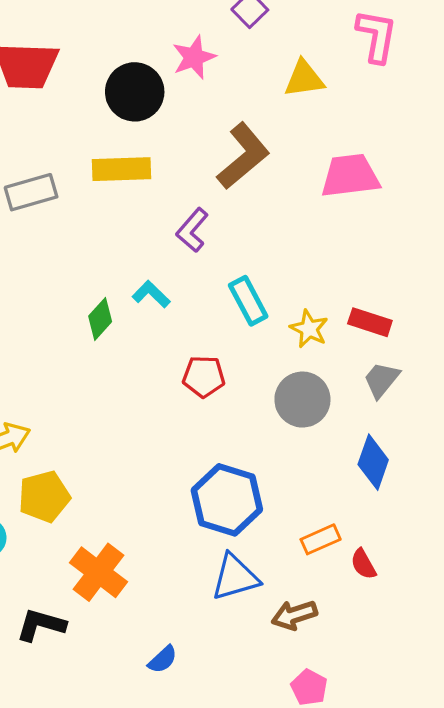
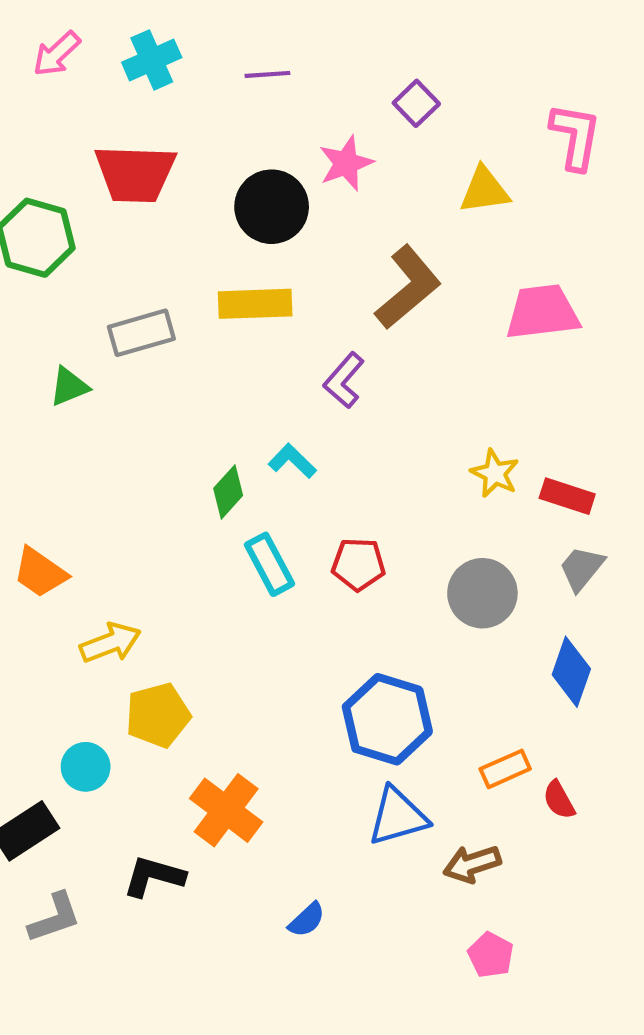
cyan rectangle: (248, 301) -> (270, 564), moved
yellow star: (309, 329) -> (495, 473), moved

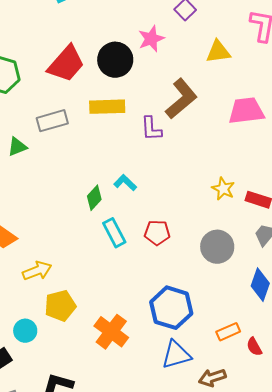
red trapezoid: (135, 174) -> (66, 64), moved, turned -51
purple L-shape: (344, 380) -> (151, 129), moved, turned -44
orange cross: (226, 810) -> (111, 332), moved

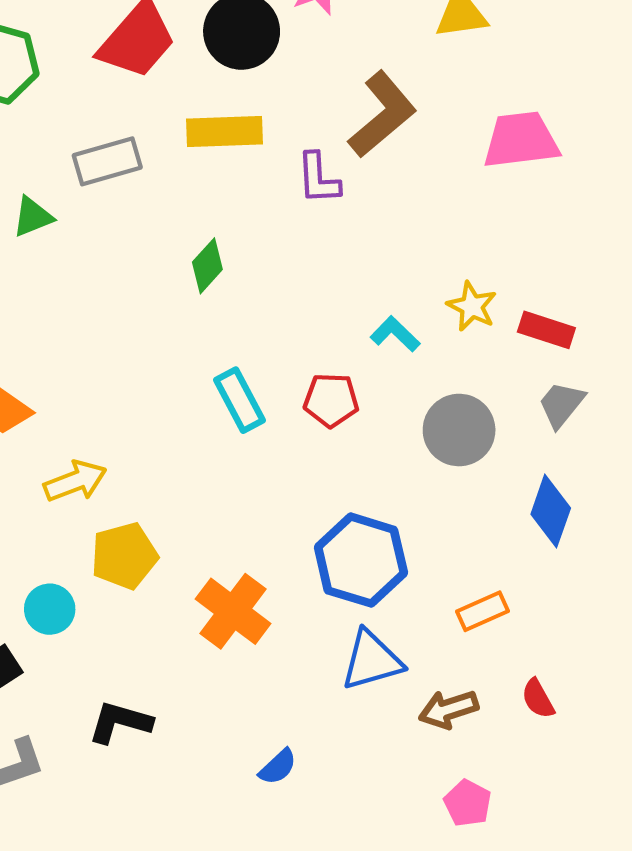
cyan L-shape: (125, 183) -> (395, 334), moved
green diamond: (94, 198) -> (207, 266), moved
red semicircle: (254, 347) -> (538, 699), moved

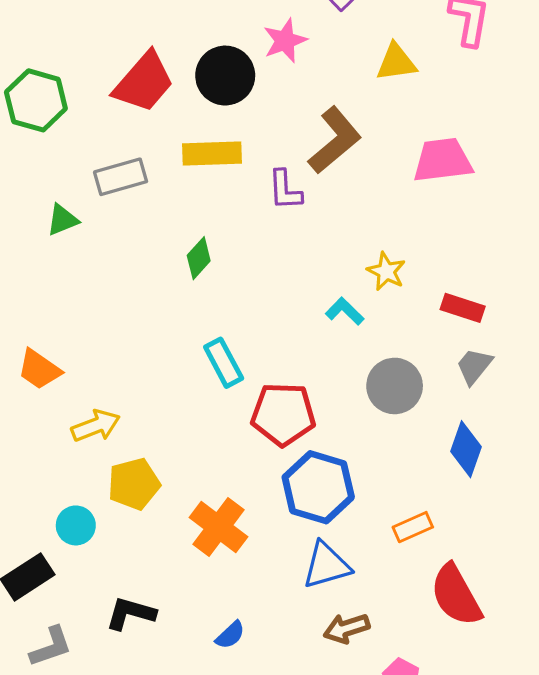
yellow star: (472, 306) -> (386, 271), moved
red pentagon: (331, 400) -> (283, 414), moved, size x1.5
red semicircle: (538, 699) -> (456, 595), size x2.0
brown arrow: (448, 709) -> (346, 628), moved
blue semicircle: (278, 767) -> (230, 635), moved

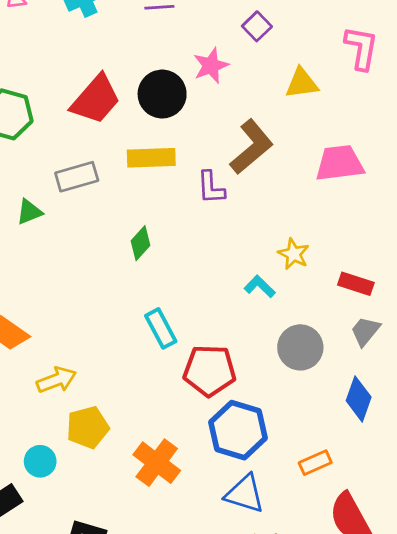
blue triangle: (326, 565) -> (245, 494), turned 33

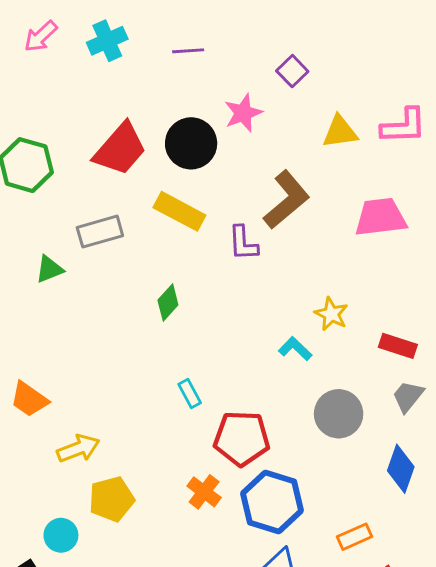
pink L-shape: (361, 48) -> (404, 126), moved, turned 78
yellow rectangle: (151, 158) -> (179, 211), turned 30
cyan rectangle: (161, 328) -> (190, 394), size x0.7
orange cross: (157, 463) -> (204, 492), moved, size x0.7

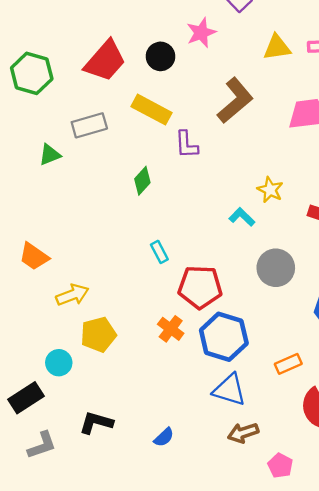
black circle: (191, 143) -> (161, 56), size x0.7
purple L-shape: (243, 243) -> (187, 145), moved

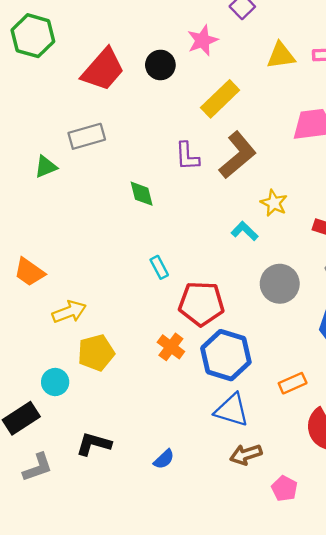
green hexagon: (32, 73) -> (33, 36), moved
brown L-shape: (235, 100) -> (238, 155), moved
yellow rectangle: (151, 110) -> (220, 99), moved, turned -72
green diamond: (142, 181) -> (142, 194), turned -56

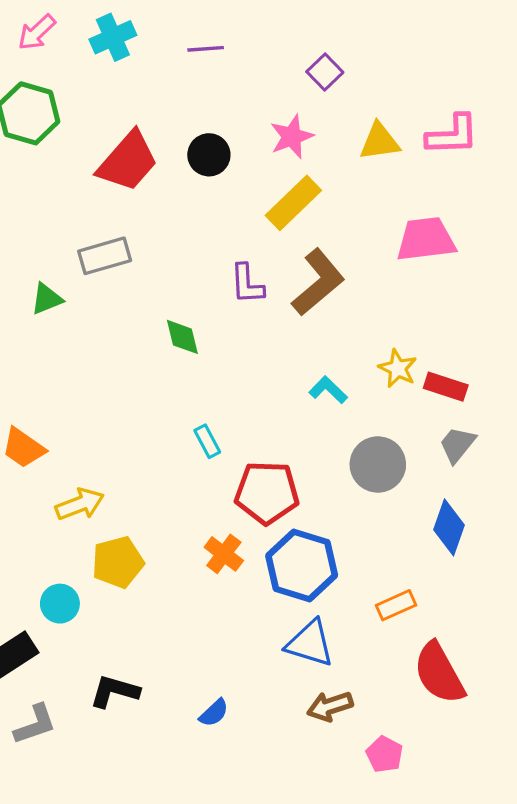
pink star: (203, 40) -> (292, 137), moved
yellow star: (274, 203) -> (398, 368), moved

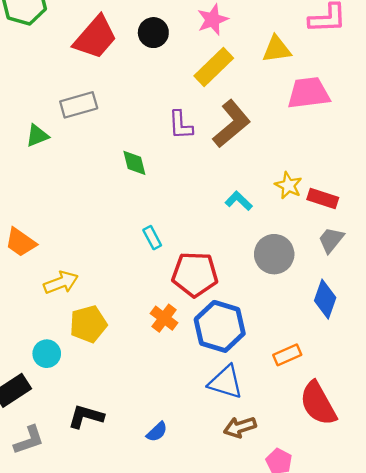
yellow triangle: (379, 142) -> (277, 49), moved

